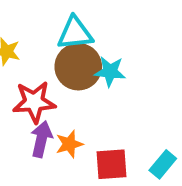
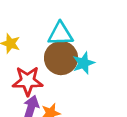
cyan star: (110, 71) -> (84, 63), turned -30

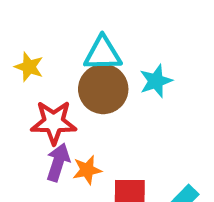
cyan star: (84, 63) -> (156, 81), moved

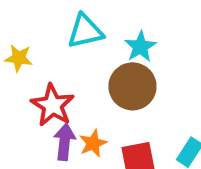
brown circle: (103, 89) -> (133, 86), moved
red star: (54, 122) -> (53, 105), turned -30

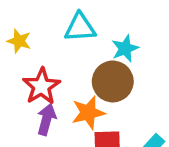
orange star: (93, 143) -> (88, 113), moved, size x1.4

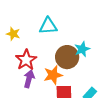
cyan star: (125, 48) -> (82, 49), moved

